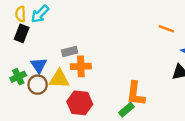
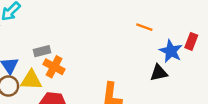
orange cross: (81, 66) -> (54, 67), turned 30

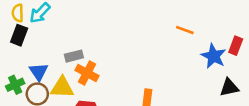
black triangle: (159, 73) -> (229, 87), moved

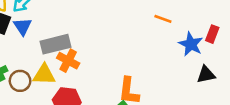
gray rectangle: (74, 56) -> (55, 44), size x1.6
blue triangle: (39, 72) -> (23, 26), moved

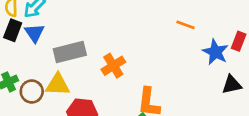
orange cross: (68, 61) -> (113, 66), moved, turned 30

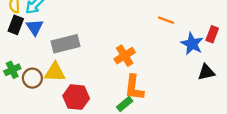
orange cross: (113, 66) -> (125, 56), moved

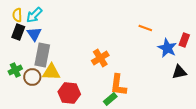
gray rectangle: (65, 44) -> (42, 55), moved, turned -65
orange cross: (125, 56) -> (100, 58), moved

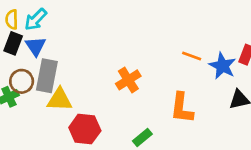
orange line: (145, 28) -> (192, 56), moved
brown circle: (32, 77) -> (22, 81), moved
orange L-shape: (118, 85) -> (182, 108), moved

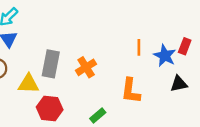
orange line: (192, 56) -> (139, 47), turned 70
gray rectangle: (47, 76) -> (51, 64), moved

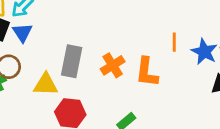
orange L-shape: (131, 91) -> (147, 72), moved

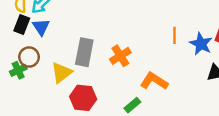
orange L-shape: (147, 72) -> (154, 81), moved, turned 116
yellow triangle: (46, 84) -> (61, 73), turned -40

